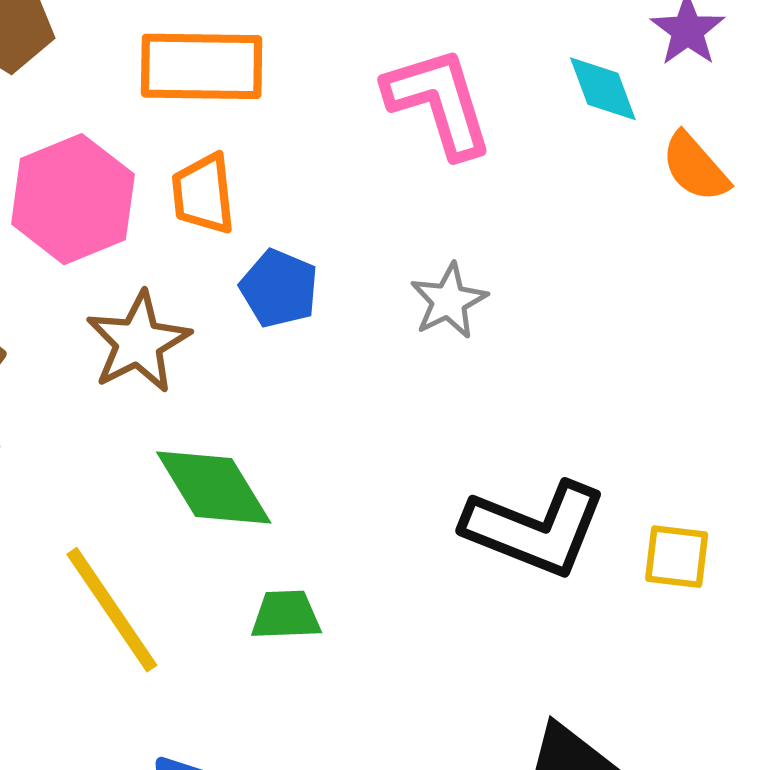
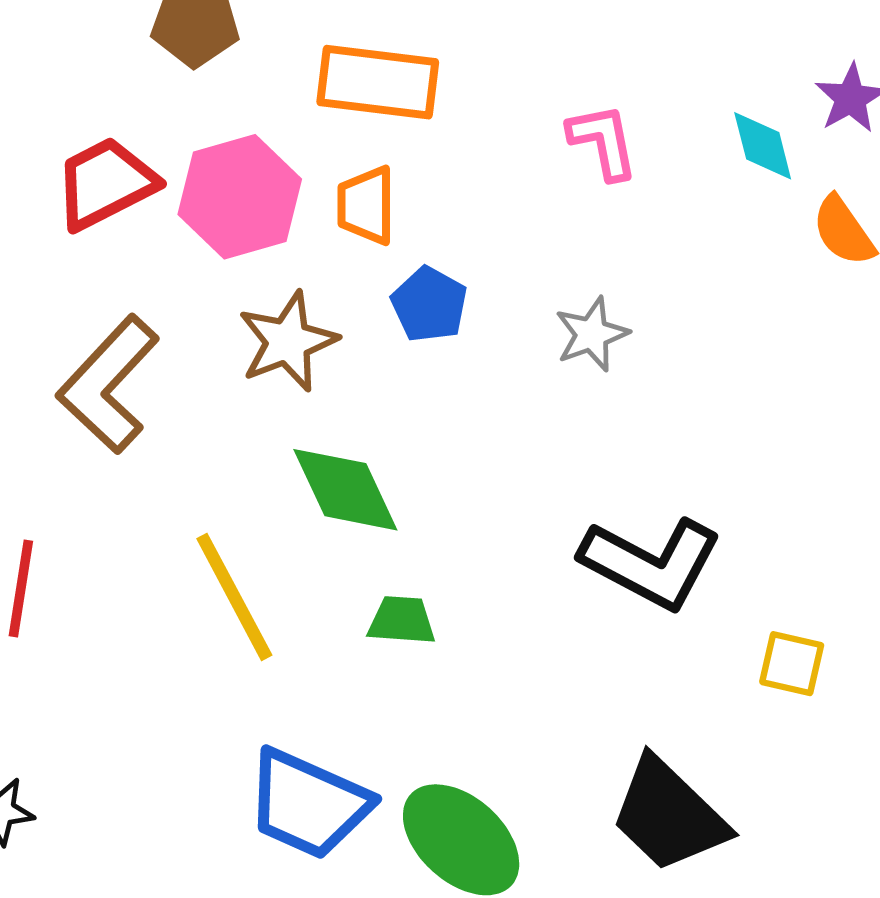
pink L-shape: (439, 102) -> (603, 141), size x0.7
yellow square: (677, 557) -> (792, 664), moved

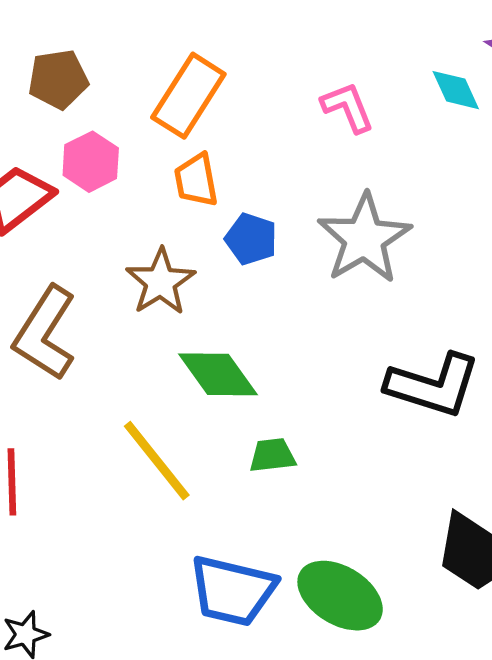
orange rectangle: (378, 82) -> (188, 96), turned -54
pink hexagon: (240, 197) -> (91, 162), moved, size x0.7
gray star: (592, 334) -> (364, 239), size x1.8

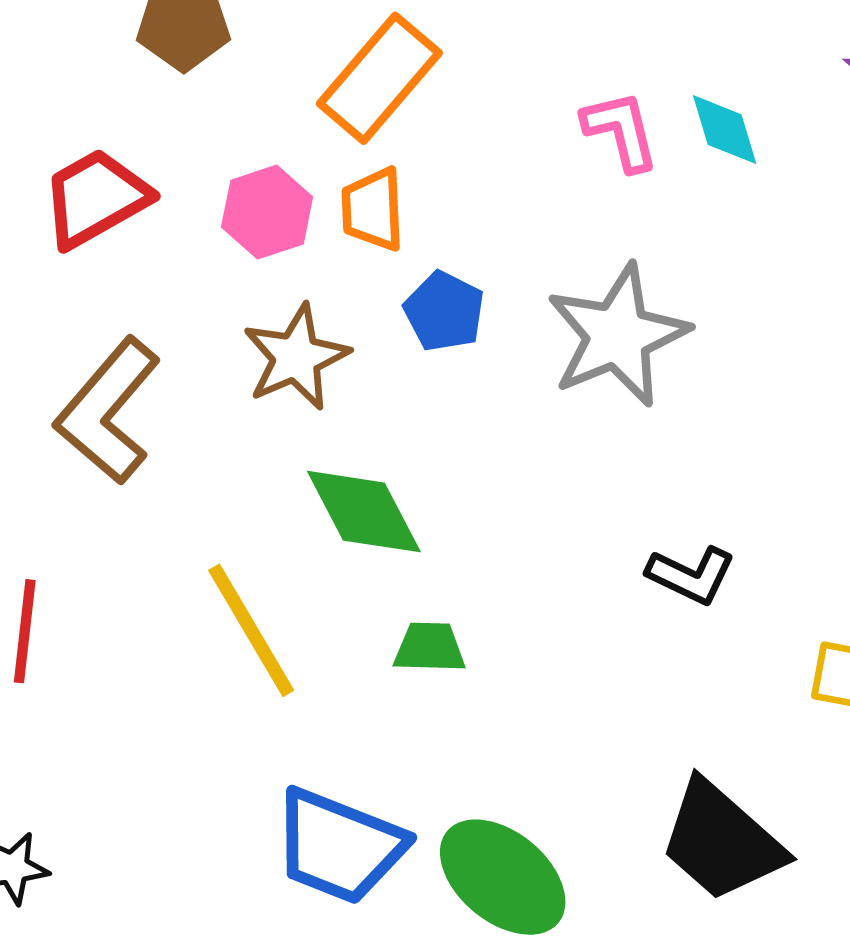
cyan diamond: (456, 90) -> (725, 130), moved
pink hexagon: (91, 162) -> (267, 212), moved
black L-shape: (433, 385) -> (691, 575), size x0.6

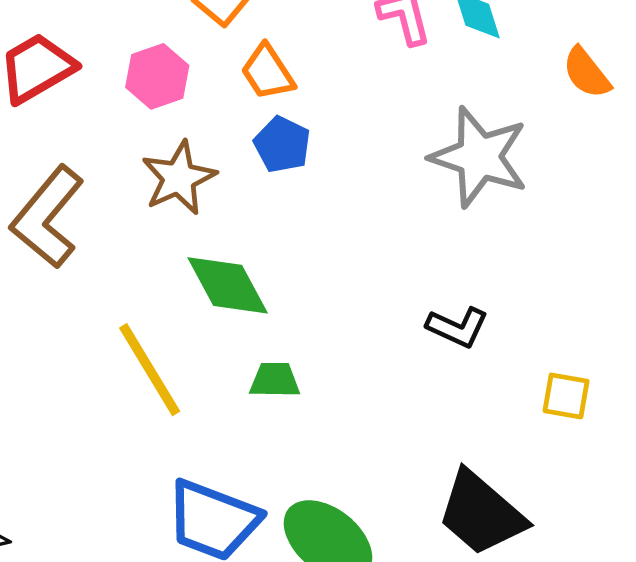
orange trapezoid: (373, 209) -> (268, 72), moved, turned -30
gray star: (618, 335) -> (479, 157), moved, turned -30

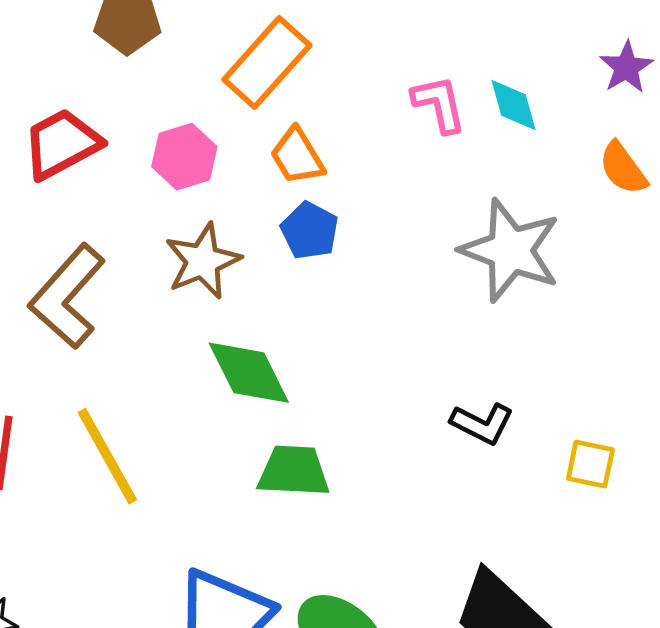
yellow line: (150, 370) -> (107, 456), moved
green trapezoid: (275, 380) -> (294, 471), size x1.4
yellow square: (566, 396) -> (590, 464), moved

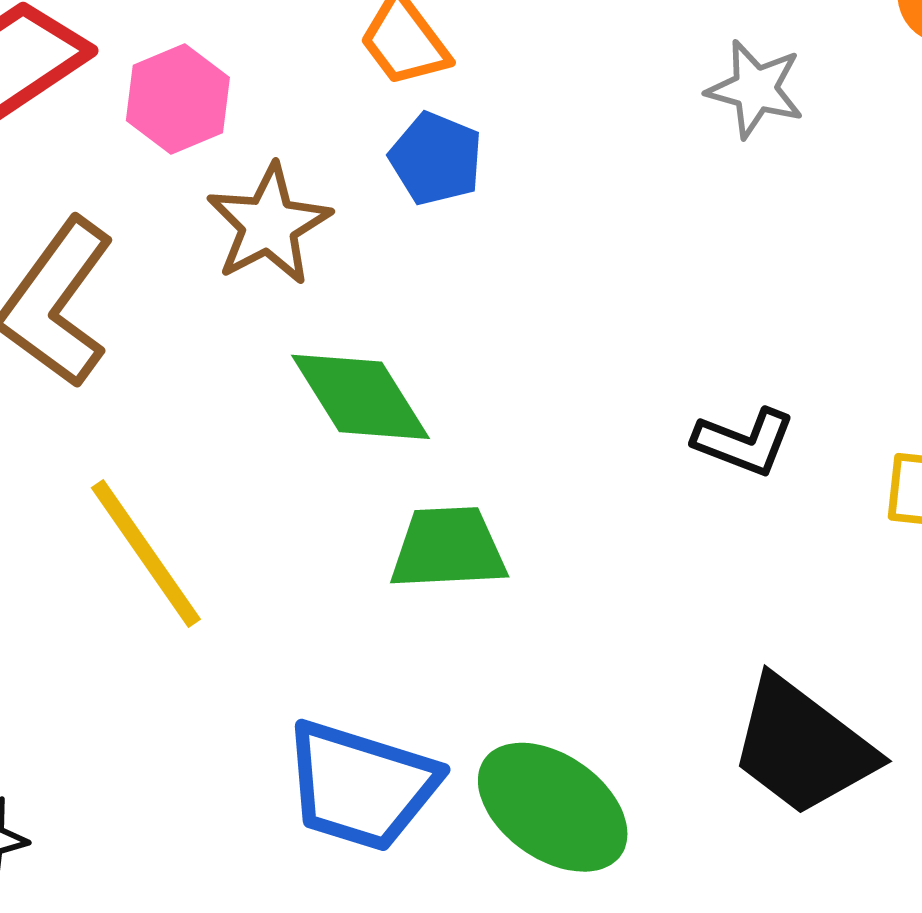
pink hexagon: (184, 157) -> (178, 99), moved
gray star: (510, 250) -> (755, 89), moved, size x0.6

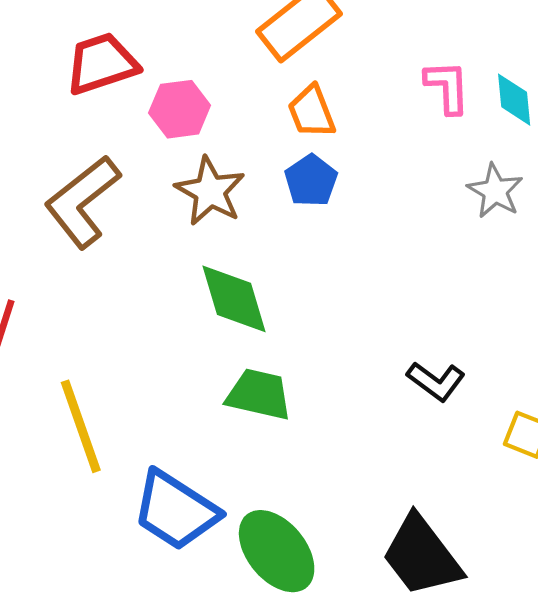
brown star: (269, 225) -> (210, 191), turned -30
yellow line: (146, 554) -> (81, 426), moved

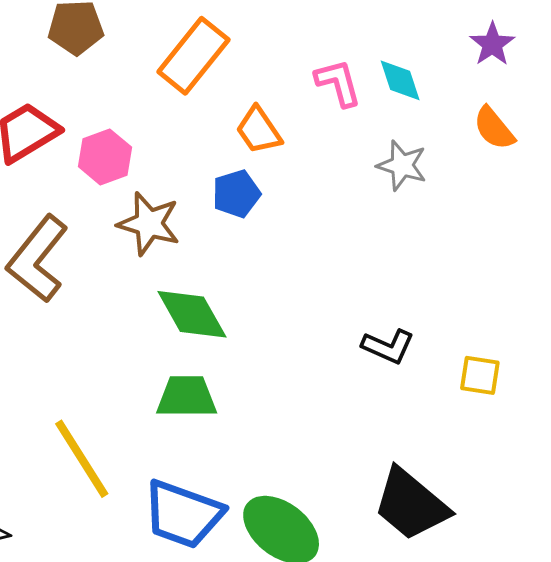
orange trapezoid: (312, 112) -> (259, 130), moved
blue pentagon: (311, 181) -> (236, 194), turned 30
green trapezoid: (259, 394) -> (187, 397), moved

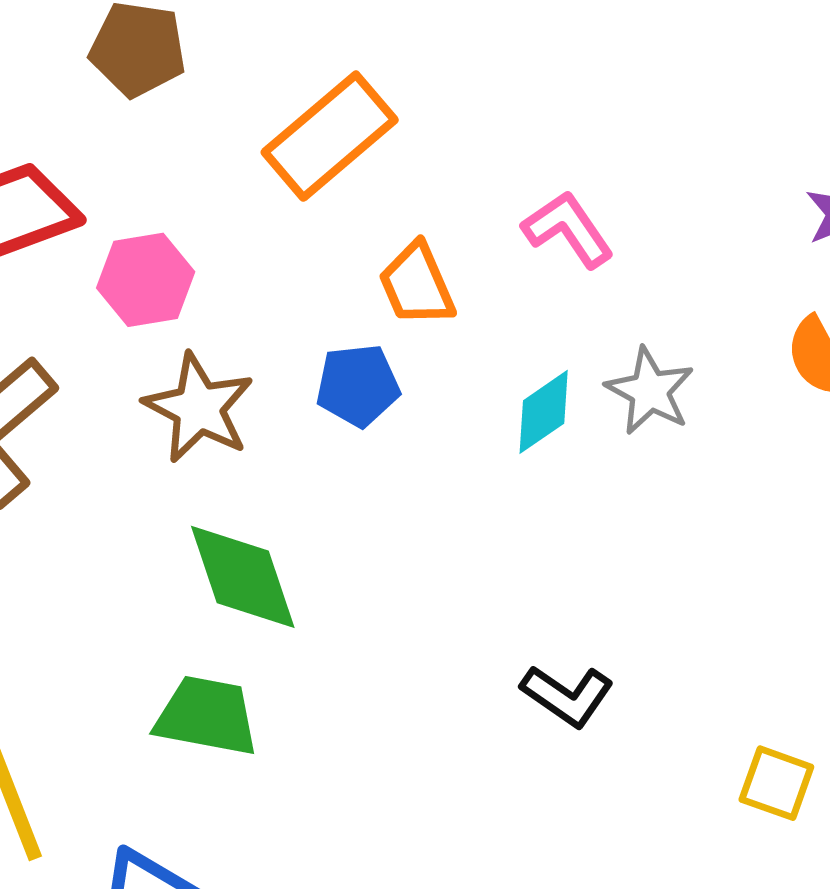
cyan diamond: (400, 80) -> (544, 412), moved, turned 63
pink L-shape: (338, 83) -> (568, 229), turned -30
yellow square: (480, 375) -> (776, 783), moved

